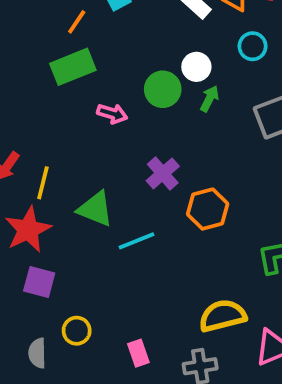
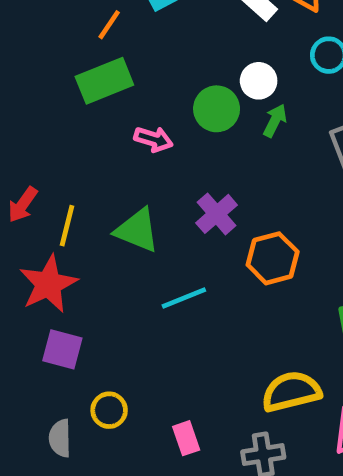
green triangle: (95, 209) -> (137, 230), moved

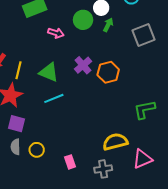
orange hexagon: (273, 258) -> (108, 72), moved
cyan line: (184, 298) -> (54, 98), moved
gray semicircle: (60, 438) -> (15, 147), moved

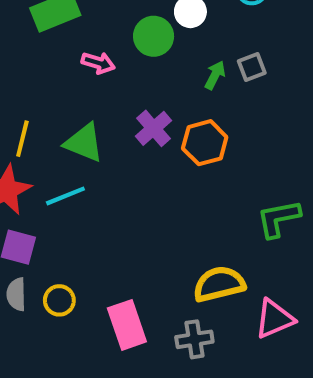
green arrow: (108, 25) -> (215, 75), moved
gray square: (143, 35) -> (252, 67), moved, size x0.6
cyan line: (54, 98) -> (65, 196), moved
pink rectangle: (70, 162) -> (127, 325), size x1.6

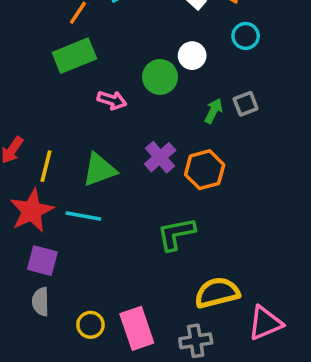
green triangle: (84, 143) -> (99, 170), turned -42
cyan line: (65, 196) -> (83, 216), turned 32
green L-shape: (278, 218) -> (176, 234), moved
yellow circle: (59, 300) -> (90, 325), moved

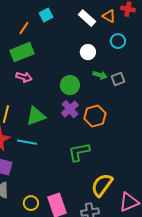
green circle: (160, 77) -> (70, 85), moved
pink arrow: (112, 100) -> (24, 77), moved
green arrow: (213, 111) -> (100, 75), moved, turned 80
yellow semicircle: (217, 293) -> (102, 185), turned -40

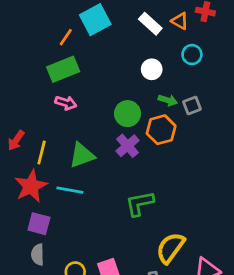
cyan square: (46, 15) -> (95, 20), size x1.6
orange hexagon: (95, 116) -> (161, 130), moved

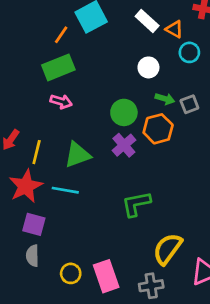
orange triangle: (180, 21) -> (174, 29), moved

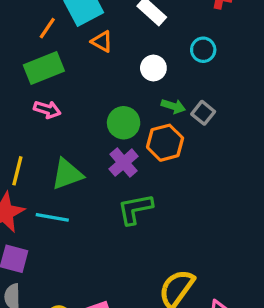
orange triangle: (174, 29) -> (102, 41), moved
gray square: (189, 104) -> (203, 113), turned -30
green L-shape: (136, 204) -> (135, 209), moved

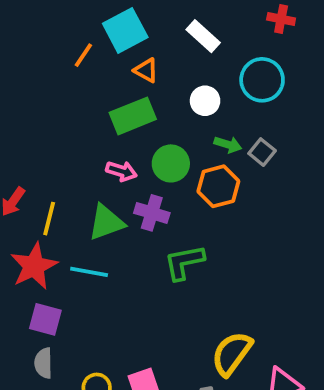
cyan circle: (203, 50) -> (262, 80), size x1.5
green rectangle: (44, 68) -> (133, 116), moved
pink arrow: (47, 109) -> (121, 171), moved
purple cross: (124, 163) -> (152, 213), moved, turned -32

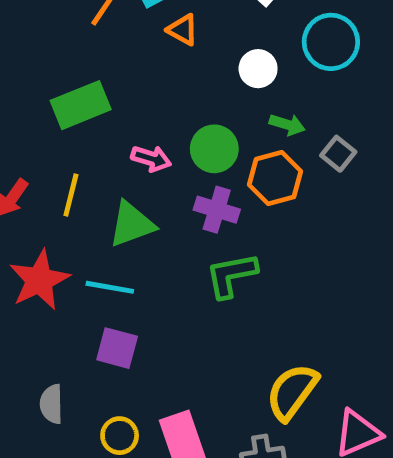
green rectangle: (133, 116) -> (81, 105), moved
gray square: (262, 152) -> (338, 154), moved
purple cross: (152, 213) -> (217, 210), moved
yellow line: (49, 219) -> (71, 195), moved
purple square: (45, 319) -> (117, 348), moved

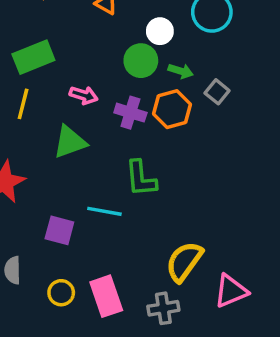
green circle: (214, 149) -> (141, 61), moved
yellow line: (71, 195) -> (23, 104), moved
purple cross: (217, 210) -> (130, 113), moved
green L-shape: (231, 275) -> (141, 178), turned -84
cyan line: (110, 287) -> (104, 211), moved

